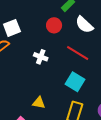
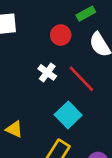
white cross: (41, 57) -> (47, 72), moved

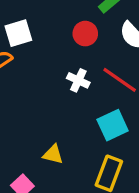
cyan square: (68, 115) -> (113, 125), turned 30

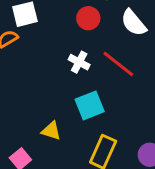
cyan square: (113, 125) -> (90, 105), moved

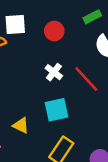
red circle: (88, 18) -> (54, 31), moved

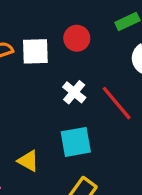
white square: (15, 24) -> (35, 51), moved

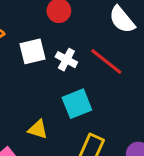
white square: (35, 51) -> (32, 51), moved

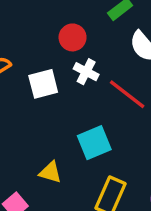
white cross: (66, 60) -> (86, 72), moved

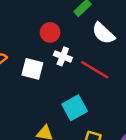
white square: (43, 84) -> (32, 69), turned 35

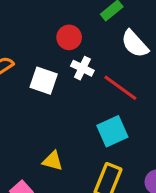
cyan square: (75, 108) -> (112, 131), moved

